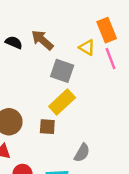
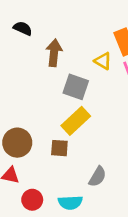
brown arrow: (42, 40) -> (54, 53), turned 55
black semicircle: (14, 42) -> (23, 28), moved

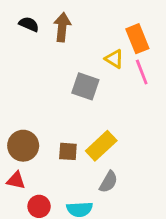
brown arrow: (54, 53) -> (62, 27), moved
yellow rectangle: (76, 121) -> (101, 146), moved

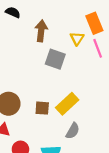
brown arrow: (62, 27) -> (41, 31), moved
yellow triangle: (114, 59) -> (77, 38), turned 32

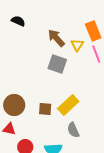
brown arrow: (41, 31) -> (56, 38), moved, turned -48
gray semicircle: (73, 131) -> (73, 130), turned 126

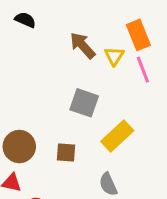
gray square: (57, 64) -> (84, 103), moved
yellow rectangle: (68, 105) -> (117, 136), moved

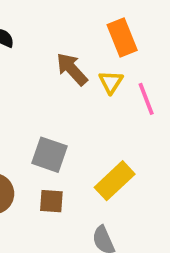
orange rectangle: (138, 35) -> (122, 37), moved
gray square: (84, 103) -> (50, 155), moved

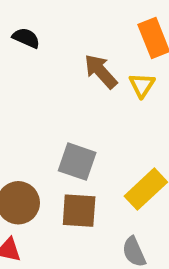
brown square: (51, 201) -> (79, 211), size x1.4

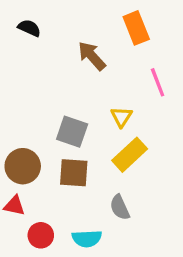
yellow triangle: (142, 85) -> (121, 117), moved

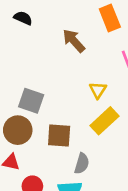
gray square: (72, 132) -> (31, 101), moved
gray semicircle: (120, 207) -> (82, 163), moved, turned -140

